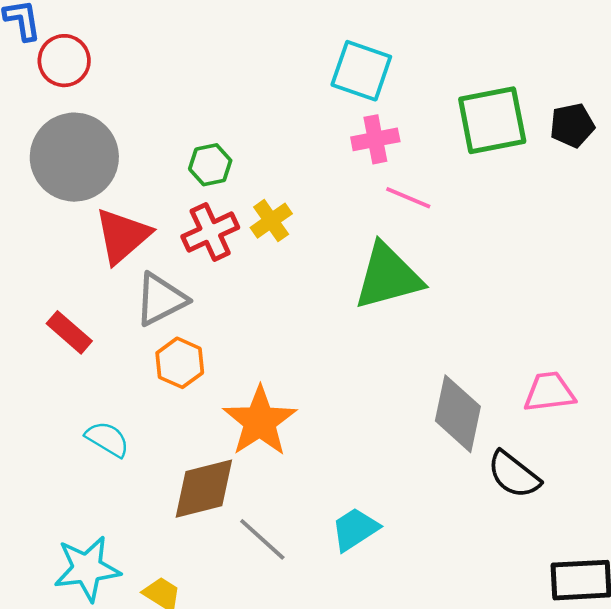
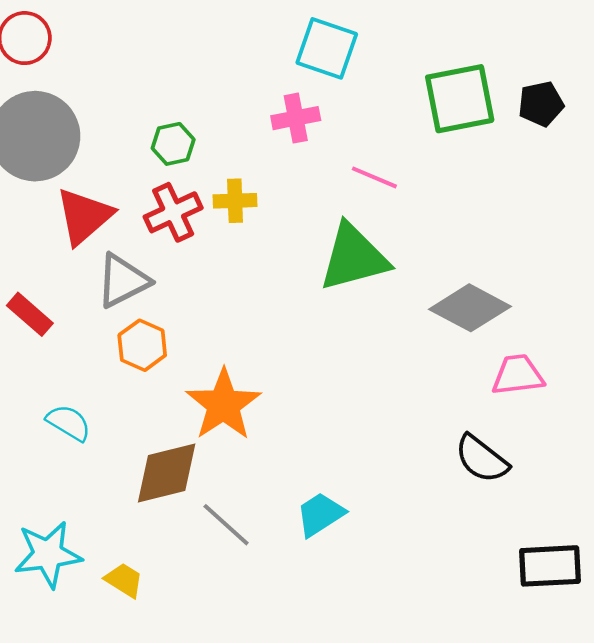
pink cross: (375, 139) -> (296, 118), moved
yellow cross: (271, 221) -> (235, 201), turned 33
gray diamond: (458, 414) -> (470, 308), moved, turned -74

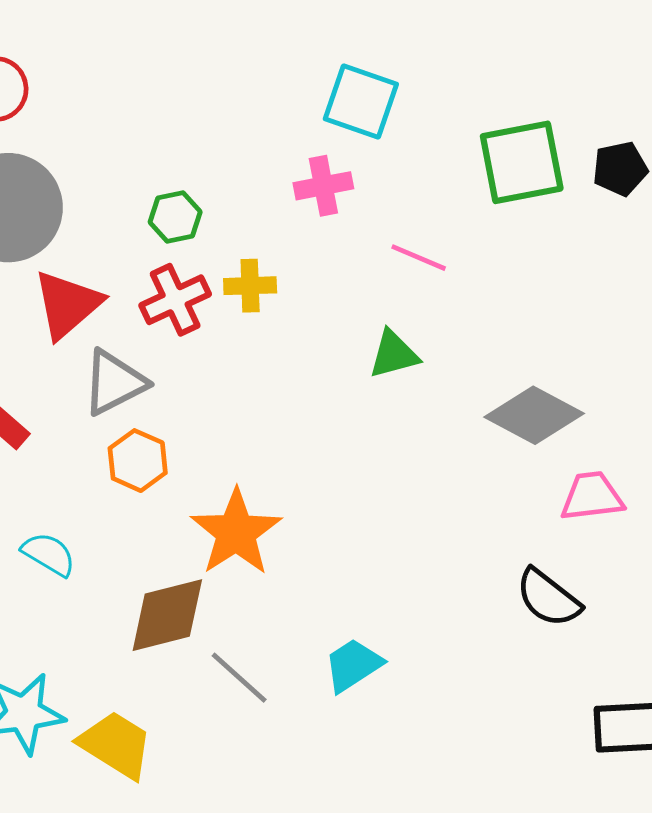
green triangle: (354, 257) -> (394, 354), size x0.6
yellow trapezoid: (124, 580) -> (116, 745), size x1.6

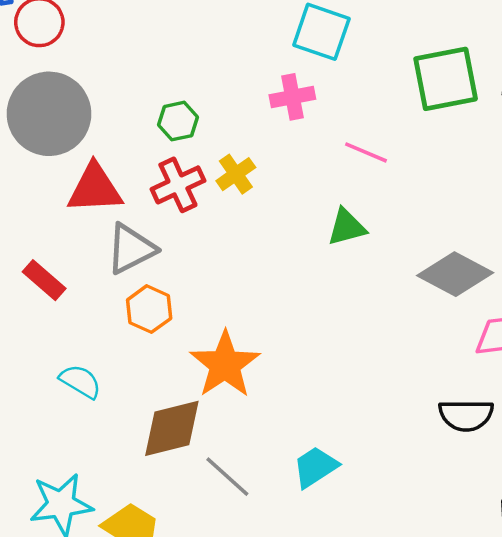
yellow cross: (250, 286) -> (236, 174), turned -33
red triangle: (67, 304) -> (95, 189), turned 38
black semicircle: (548, 598) -> (466, 415), turned -38

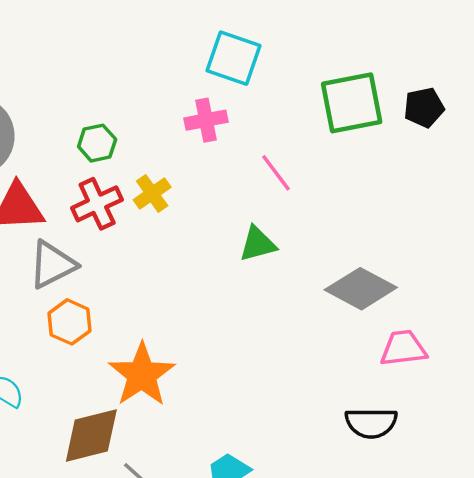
pink line: (366, 152) -> (276, 173), turned 30

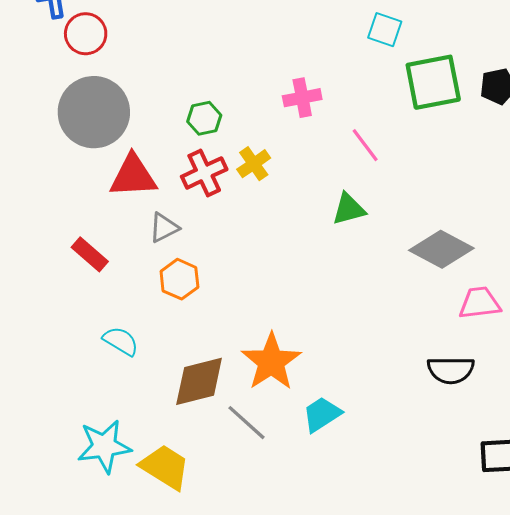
cyan square: (234, 58) -> (385, 30), moved, size x0.7
gray triangle: (52, 265) -> (164, 228), size x0.7
orange star: (142, 375) -> (271, 362), moved

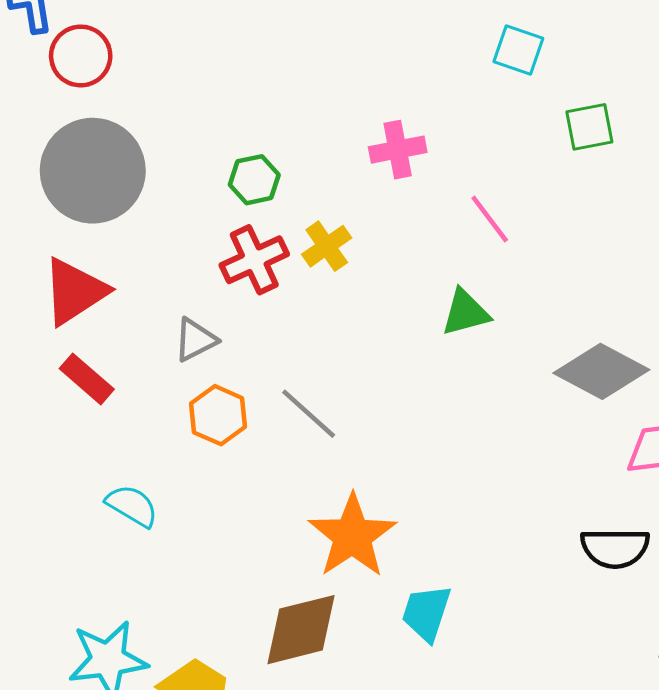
green square: (433, 82) -> (589, 127), size x0.6
red triangle: (133, 176) -> (75, 291), moved, turned -30
brown diamond: (199, 381) -> (301, 630), moved
cyan trapezoid: (322, 414) -> (426, 613), turned -39
gray line: (247, 423) -> (309, 414), moved

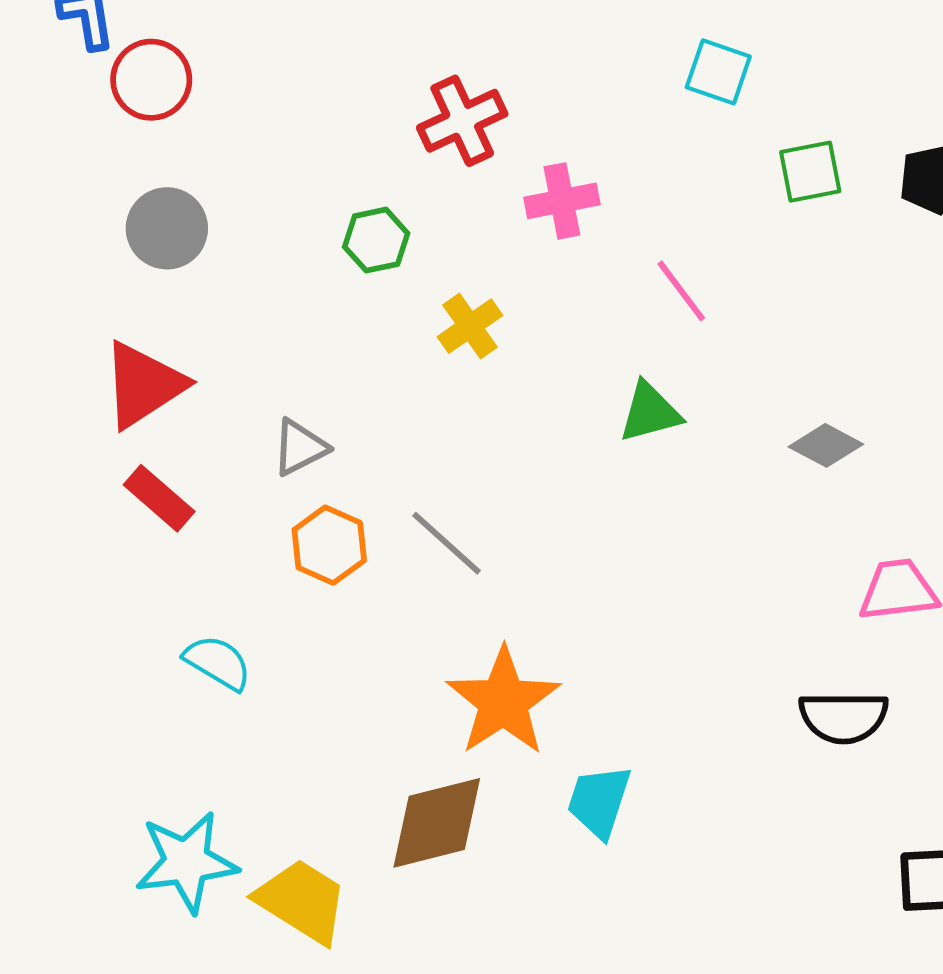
gray circle: (93, 171) -> (167, 228), size x0.6
red cross: (254, 260) -> (462, 121), moved
gray diamond: (601, 371) -> (826, 445), moved, size x0.6

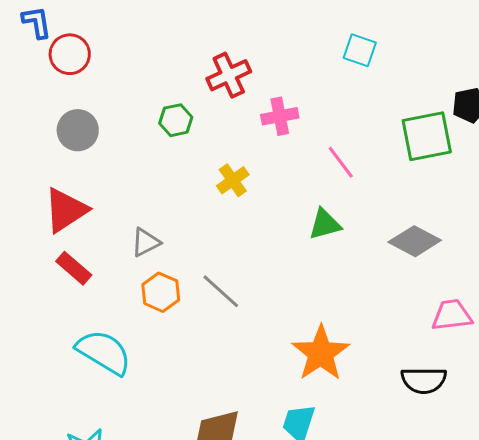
green square: (810, 172) -> (427, 136), moved, size x1.6
green hexagon: (376, 240) -> (176, 120), moved
gray diamond: (826, 445) -> (415, 241), size x1.4
cyan semicircle: (218, 662) -> (104, 352), size x1.6
orange star: (503, 702) -> (321, 353), moved

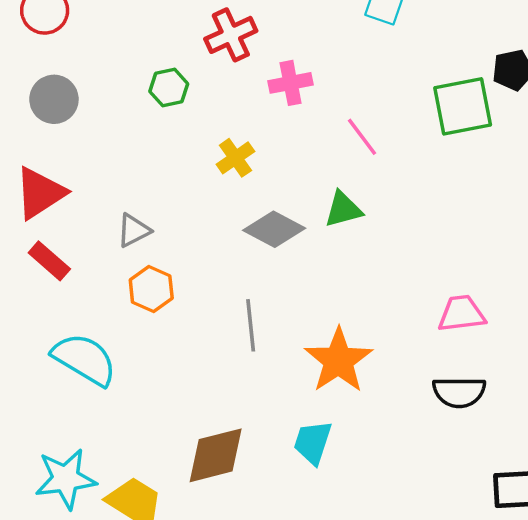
gray diamond: (415, 241) -> (274, 229), moved
gray line: (221, 291) -> (251, 325), moved, turned 42
pink trapezoid: (452, 315) -> (461, 314), moved

